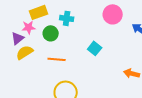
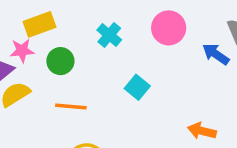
cyan cross: (67, 18) -> (109, 35), moved, turned 32

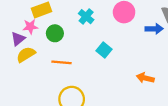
blue arrow: (216, 54) -> (154, 29), turned 144

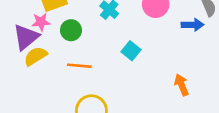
purple triangle: (18, 39) -> (26, 37), size x1.5
orange arrow: (145, 78) -> (182, 85), turned 54

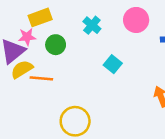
orange line: (79, 66) -> (41, 78), moved

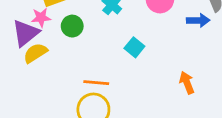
orange line: (41, 78) -> (96, 83), moved

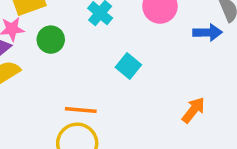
orange arrow: (187, 83) -> (193, 110), turned 60

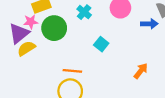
green circle: (51, 40) -> (54, 28), size x1.5

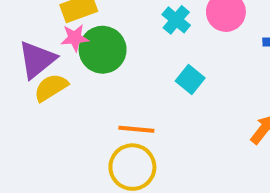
cyan cross: (84, 12) -> (176, 20), moved
pink star: (31, 22) -> (75, 38), moved

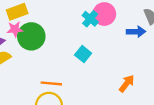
cyan cross: (176, 20) -> (90, 19), moved

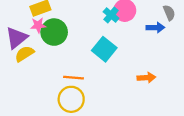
cyan square: (83, 54) -> (104, 49), size x1.5
orange arrow: (127, 83) -> (146, 78), turned 48

